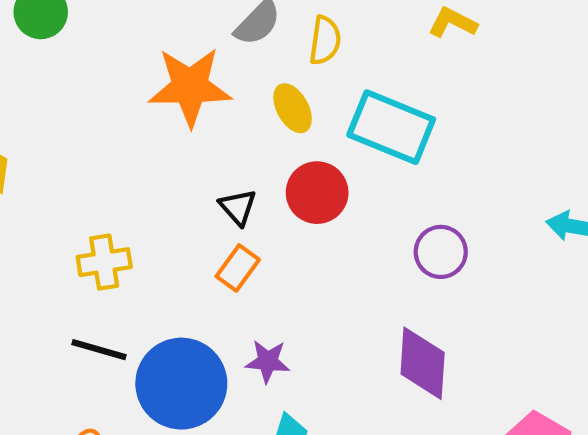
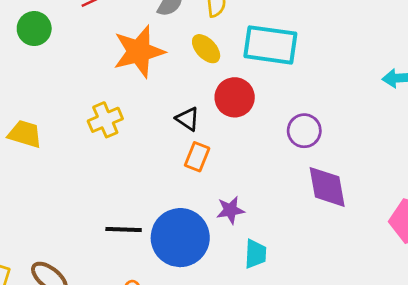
purple circle: (441, 252) -> (304, 131), moved
yellow cross: (104, 262) -> (105, 120), moved

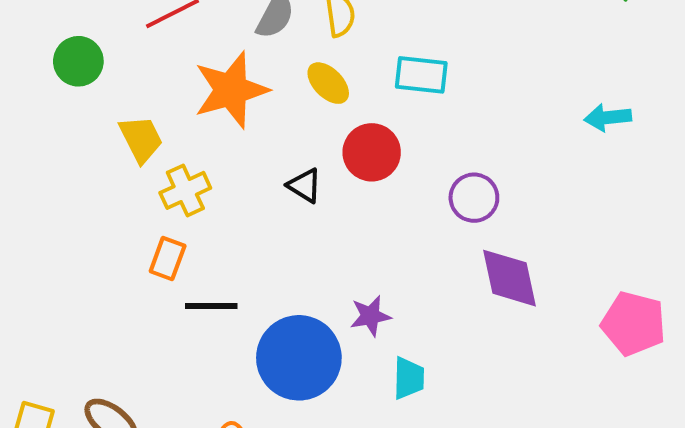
cyan rectangle: (270, 45) -> (421, 75), size x0.7
yellow trapezoid: (25, 134) -> (141, 139), moved, turned 48
orange rectangle: (197, 157) -> (168, 258), moved
black line: (124, 229) -> (211, 306), moved

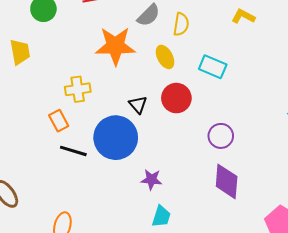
yellow trapezoid: (141, 139) -> (20, 52), moved
orange rectangle: (168, 258) -> (59, 121), turned -65
blue circle: (299, 358) -> (116, 138), moved

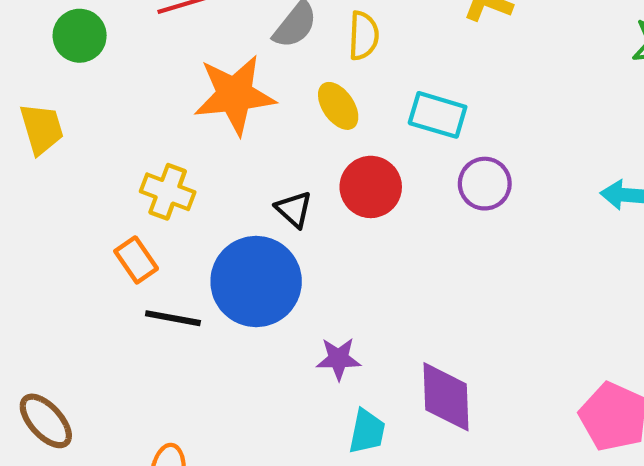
yellow cross: (78, 89) -> (168, 192), turned 35
purple circle: (221, 136) -> (485, 184), moved
purple diamond: (227, 181) -> (446, 397), moved

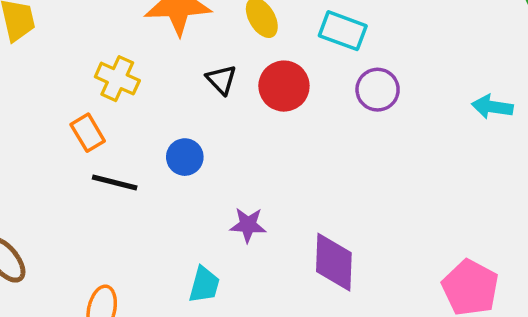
black triangle: (294, 209) -> (221, 80), moved
blue circle: (256, 281) -> (185, 157), size x0.5
cyan trapezoid: (367, 431) -> (204, 285), moved

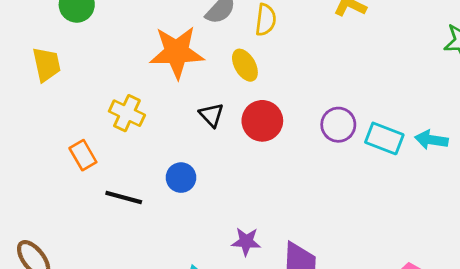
cyan rectangle: (343, 31) -> (384, 138), moved
orange rectangle: (88, 133) -> (83, 155), moved
purple star: (248, 225) -> (246, 242), moved

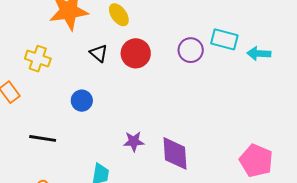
cyan rectangle: (384, 138) -> (224, 39), moved
black line: (124, 198) -> (43, 138), moved

